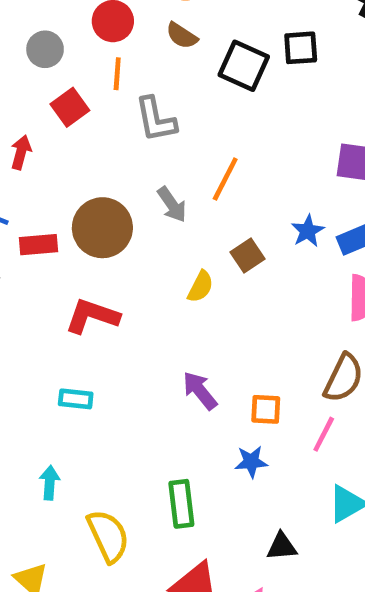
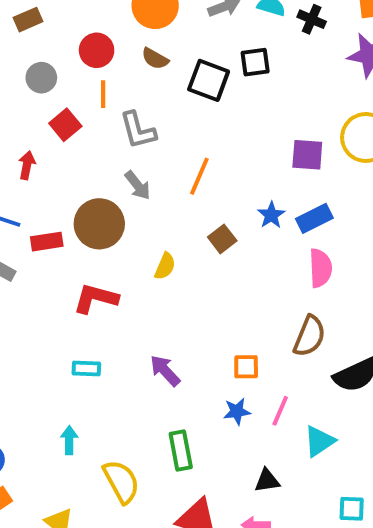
gray arrow: (172, 205) -> (138, 185), moved
yellow semicircle: (200, 287) -> (165, 266), moved
purple arrow: (200, 391) -> (165, 371), moved
pink line: (324, 434) -> (280, 411), moved

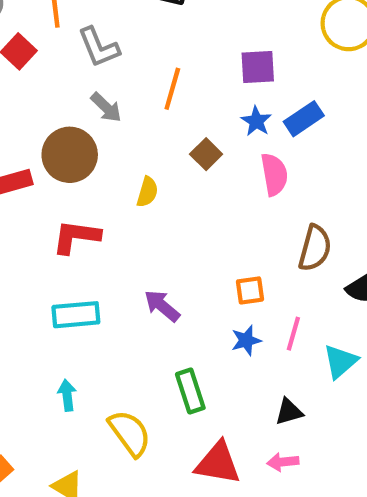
purple square: (307, 155) -> (258, 67), moved
pink semicircle: (320, 268) -> (274, 174), moved
cyan rectangle: (86, 369) -> (76, 315), size x1.5

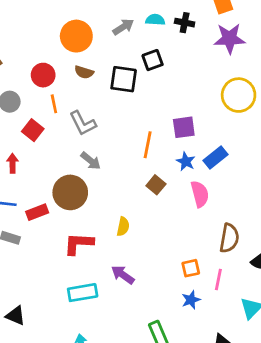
orange line: (172, 89) -> (148, 145), moved
yellow semicircle: (147, 192) -> (123, 227), moved
purple arrow: (162, 306) -> (123, 275), moved
pink line: (293, 334) -> (218, 280), moved

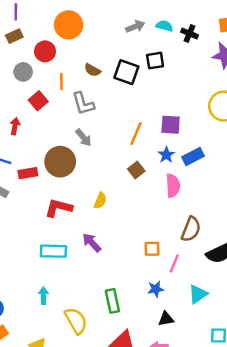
orange circle: (76, 36) -> (69, 25), moved
brown semicircle: (84, 72) -> (92, 70), moved
red circle: (43, 75) -> (45, 51), moved
blue star: (191, 300) -> (156, 289), moved

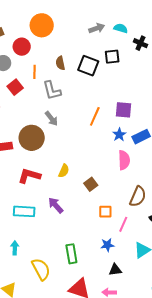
black cross: (190, 33) -> (140, 43), moved
brown semicircle: (92, 70) -> (60, 63), turned 48
brown square: (136, 170) -> (91, 184), moved

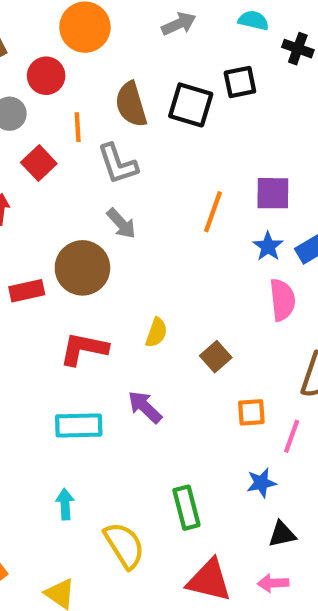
gray arrow: (97, 28) -> (179, 24), moved
brown semicircle: (60, 63) -> (131, 104), size x1.5

